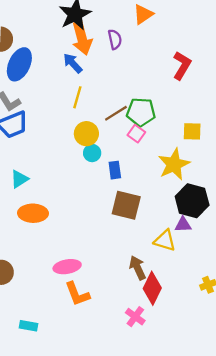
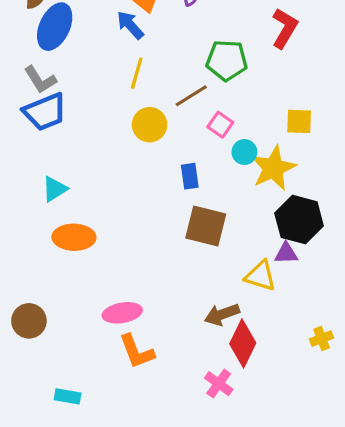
green pentagon: (141, 112) -> (227, 60), moved
cyan circle: (92, 153) -> (244, 152), moved
brown arrow: (138, 268) -> (222, 314), turned -85

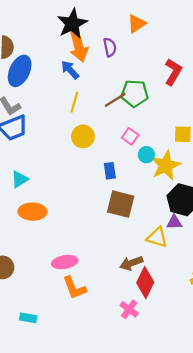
brown line: (191, 96) -> (115, 100), moved

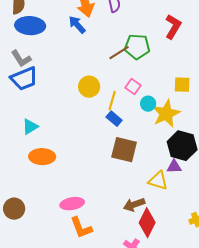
blue ellipse: (20, 71) -> (30, 26), turned 68
yellow line: (74, 102) -> (112, 101), moved
blue rectangle: (110, 171) -> (114, 119), turned -42

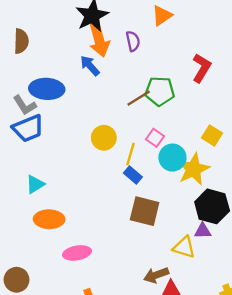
blue ellipse: (30, 26) -> (47, 89), moved
yellow square: (182, 85) -> (212, 135), turned 30
cyan circle: (148, 104) -> (172, 158), size x1.5
pink ellipse: (72, 204) -> (77, 253), moved

